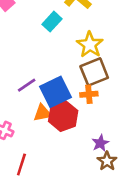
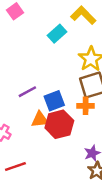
blue square: (56, 92) -> (54, 101), size x0.7
red line: (21, 164) -> (15, 167), turned 48

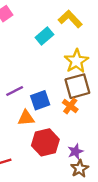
orange cross: (86, 106) -> (70, 106), turned 35
red hexagon: (59, 124) -> (45, 142), moved

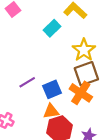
orange cross: (70, 106) -> (81, 93), size x1.5
orange triangle: (26, 118) -> (51, 111), moved

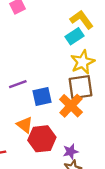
cyan rectangle: (52, 28) -> (74, 36), moved
orange triangle: (51, 111) -> (25, 125), moved, turned 35

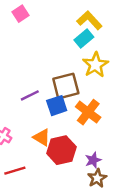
brown square: (81, 87) -> (66, 86), moved

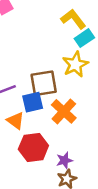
cyan rectangle: (84, 39) -> (84, 38), moved
orange triangle: (42, 137) -> (16, 121), moved

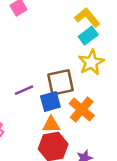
cyan rectangle: (84, 38) -> (88, 36), moved
orange triangle: (16, 121) -> (51, 125), moved, turned -36

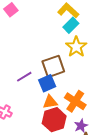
orange cross: (82, 110) -> (75, 101), moved

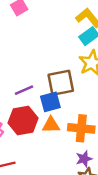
orange cross: (75, 101) -> (81, 128), turned -35
red hexagon: (54, 120) -> (23, 120), moved

